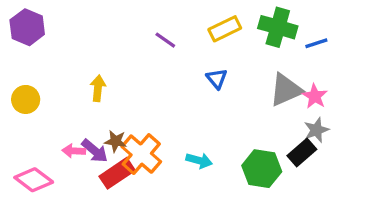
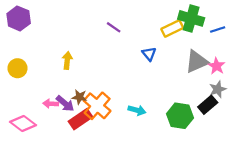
yellow rectangle: (225, 29) -> (172, 28), moved

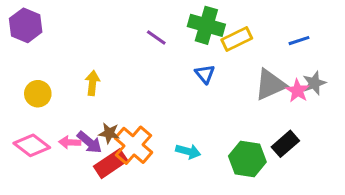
green cross: (191, 18) -> (206, 25), moved
yellow circle: (18, 68) -> (38, 94), moved
gray star: (218, 89) -> (314, 83), moved
pink diamond: (23, 124) -> (32, 145), moved

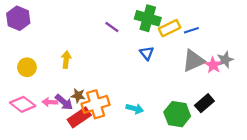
blue line: (299, 41) -> (191, 30), moved
orange cross: (133, 145) -> (96, 104), turned 32

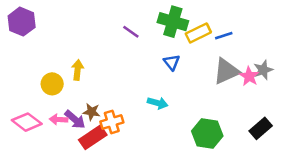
yellow circle: (27, 67) -> (52, 84), moved
black rectangle: (204, 103) -> (261, 128), moved
orange cross: (96, 104) -> (112, 122), size x0.7
cyan arrow: (135, 109) -> (158, 103), moved

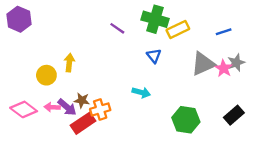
blue line: (224, 36) -> (224, 32), moved

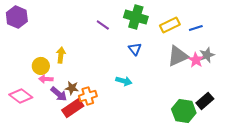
yellow rectangle: (178, 29) -> (170, 25), moved
pink arrow: (52, 107) -> (46, 79), moved
green hexagon: (186, 120) -> (184, 111), moved

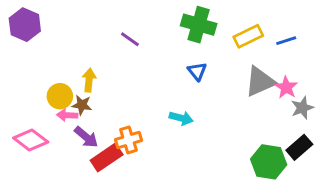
purple line: (103, 25) -> (130, 39), moved
gray star: (207, 55) -> (302, 108), moved
brown star: (72, 88) -> (82, 105), moved

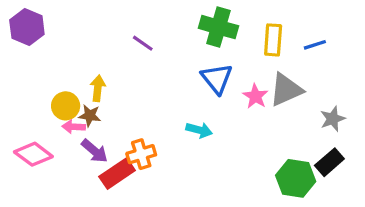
yellow rectangle: (248, 36) -> (273, 40), turned -60
blue triangle: (197, 71) -> (217, 79), size x1.5
pink star: (286, 87) -> (255, 96), moved

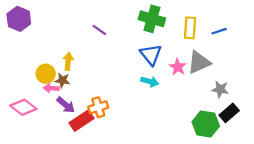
gray star: (333, 119) -> (220, 89), moved, turned 30
cyan arrow: (199, 130) -> (150, 81), moved

